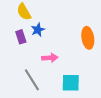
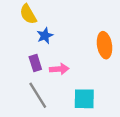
purple rectangle: (21, 37) -> (35, 63), moved

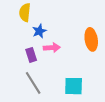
yellow semicircle: (28, 14) -> (25, 12), turned 36
pink arrow: (59, 69) -> (52, 48), moved

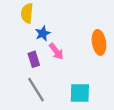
pink arrow: (52, 48) -> (56, 51), turned 56

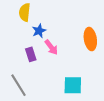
gray line: (36, 90) -> (18, 85), moved

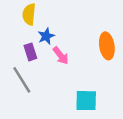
purple rectangle: (31, 54) -> (30, 52), moved
gray line: (18, 85) -> (22, 80), moved

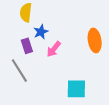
pink arrow: (61, 56) -> (54, 49), turned 77

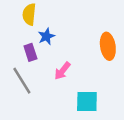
pink arrow: (54, 49) -> (62, 71), moved

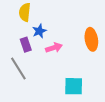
pink arrow: (62, 71) -> (54, 48), moved, turned -147

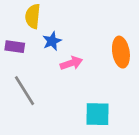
purple rectangle: (26, 45) -> (15, 47), moved, turned -64

